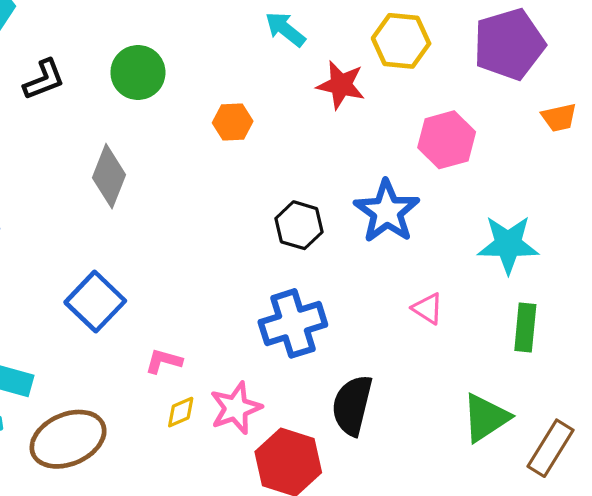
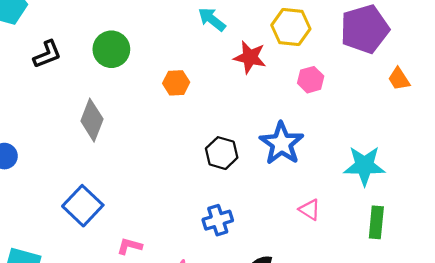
orange trapezoid: (559, 117) -> (399, 79), turned 70
pink hexagon: (447, 140) -> (311, 80), moved, size x0.7
blue cross: (293, 323) -> (218, 220), size x0.7

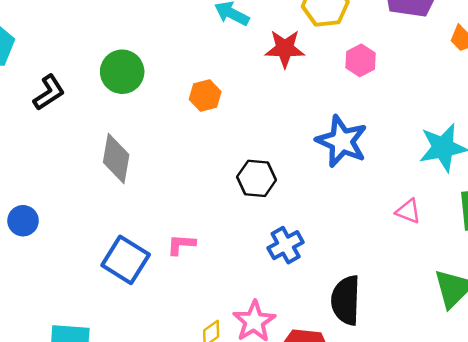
black hexagon: (222, 153) -> (257, 178), moved
pink triangle: (310, 210) -> (408, 211), moved
pink L-shape: (130, 246) -> (181, 244), moved

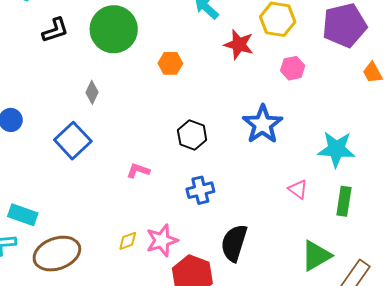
green circle: (122, 72) -> (114, 29), size x1.4
gray diamond: (116, 158) -> (92, 92), size x0.6
pink L-shape: (181, 244) -> (138, 171), moved
blue square: (126, 260) -> (73, 141), moved

